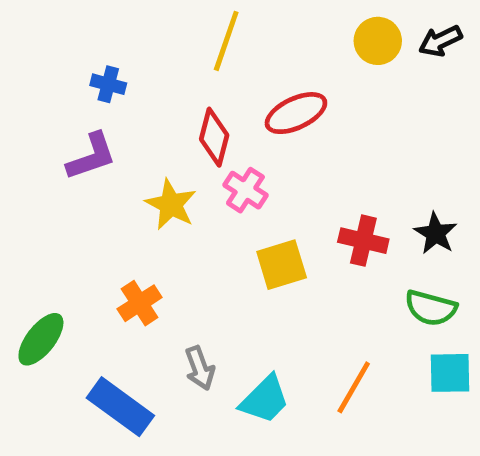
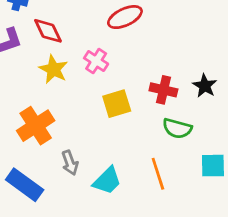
red diamond: (214, 137) -> (48, 31), moved, turned -40
orange cross: (140, 303) -> (36, 126), size x1.5
green semicircle: (431, 308) -> (177, 128), moved
orange line: (354, 387) -> (158, 174), turned -48

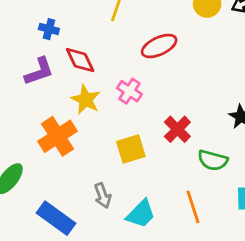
red cross: (163, 90) -> (177, 129), moved, turned 32
yellow square: (117, 104) -> (131, 149), moved
orange cross: (36, 126) -> (57, 136), moved

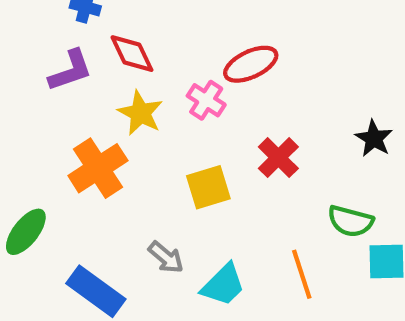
red ellipse: (159, 46) -> (251, 64), moved
green semicircle: (213, 160) -> (350, 221), moved
gray arrow: (103, 196) -> (166, 257), turned -30

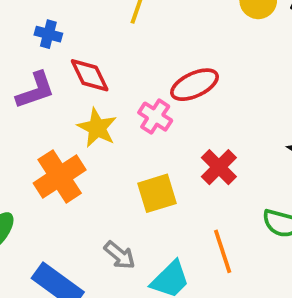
orange line: (302, 274) -> (223, 251), moved

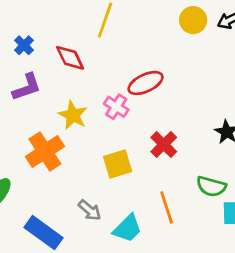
blue cross: (48, 34) -> (24, 45), moved, turned 30
red diamond: (90, 75) -> (70, 58), moved

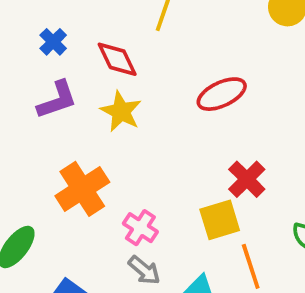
pink cross: (116, 107) -> (140, 228), moved
yellow star: (73, 115) -> (121, 111), moved
yellow square: (118, 164) -> (220, 220), moved

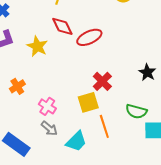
red diamond: (117, 59) -> (62, 26), moved
orange cross: (82, 189) -> (17, 86), size x0.6

